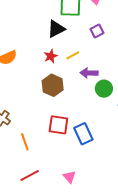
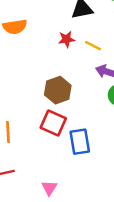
yellow line: (73, 55) -> (93, 46), turned 40
brown hexagon: (53, 85) -> (58, 90), moved

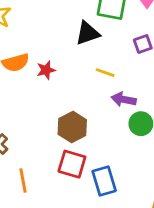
red star: (67, 39) -> (46, 70), moved

